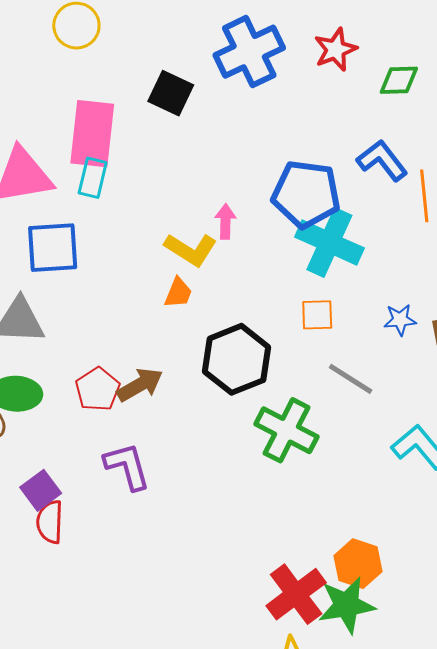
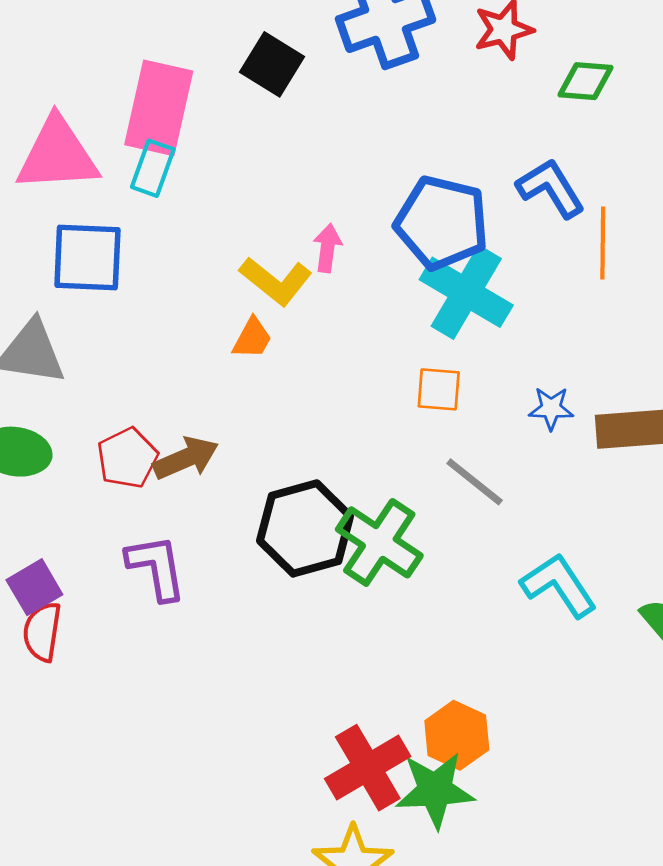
black hexagon: (237, 359) -> (305, 528), moved

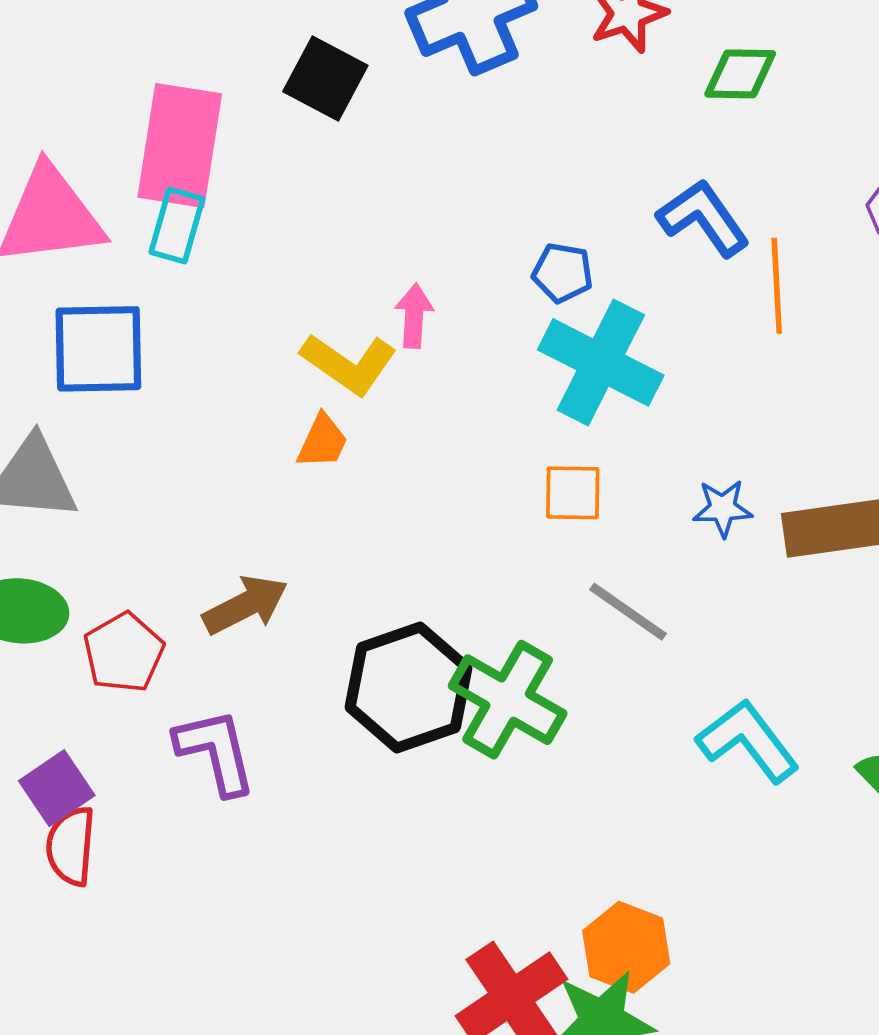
blue pentagon: (442, 223) -> (563, 273), size x0.5
red pentagon: (127, 458) -> (124, 653), moved

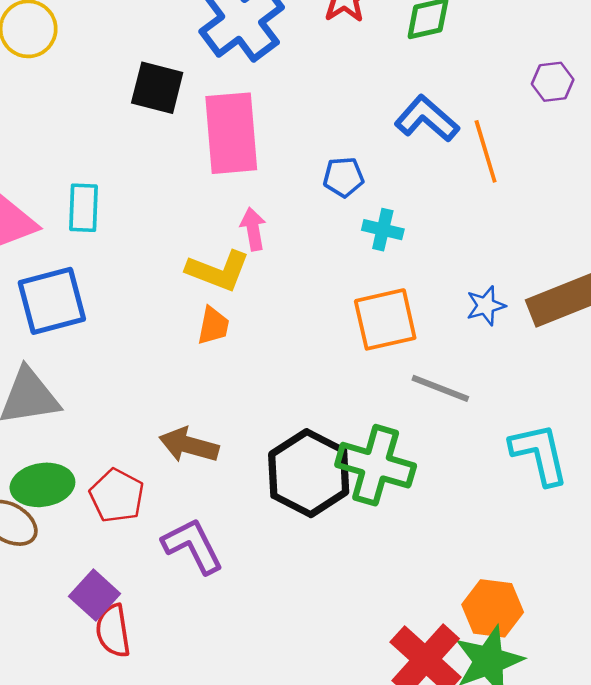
pink rectangle: (180, 146) -> (231, 133), moved
cyan cross: (601, 362) -> (383, 230), size x0.5
orange square: (573, 493) -> (385, 319), size x1.5
brown arrow: (245, 605) -> (189, 445), turned -124
cyan L-shape: (748, 741) -> (539, 454), turned 38

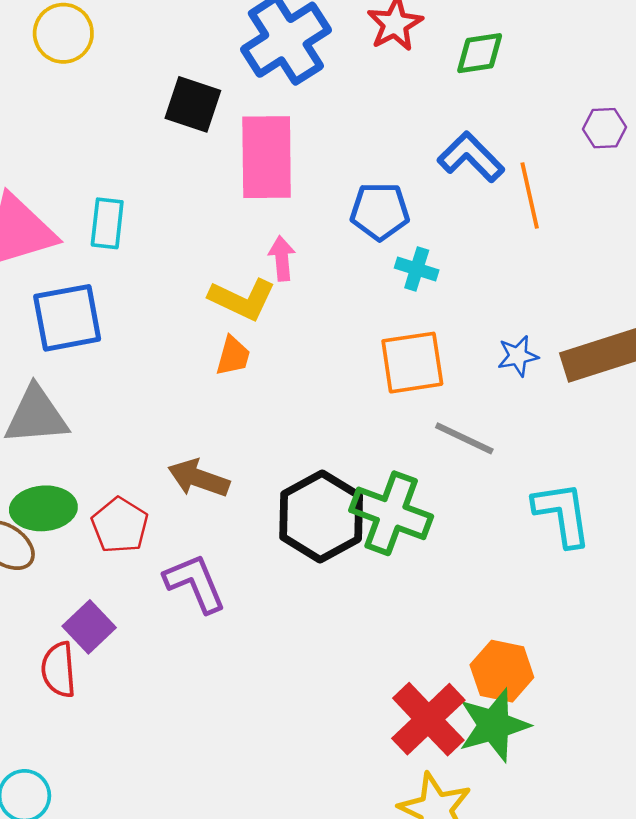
blue pentagon: (343, 177) -> (380, 211), size x1.4
red semicircle: (113, 631) -> (59, 670), moved

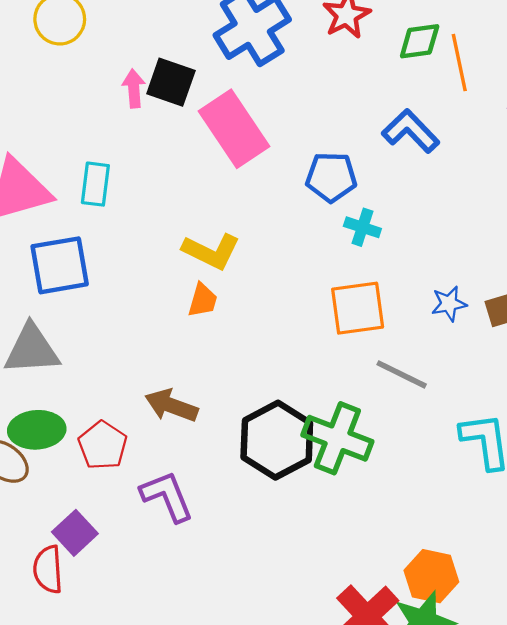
pink rectangle: (267, 157) -> (234, 129), turned -34
orange line: (530, 196) -> (459, 63), moved
pink arrow: (282, 258) -> (134, 88), moved

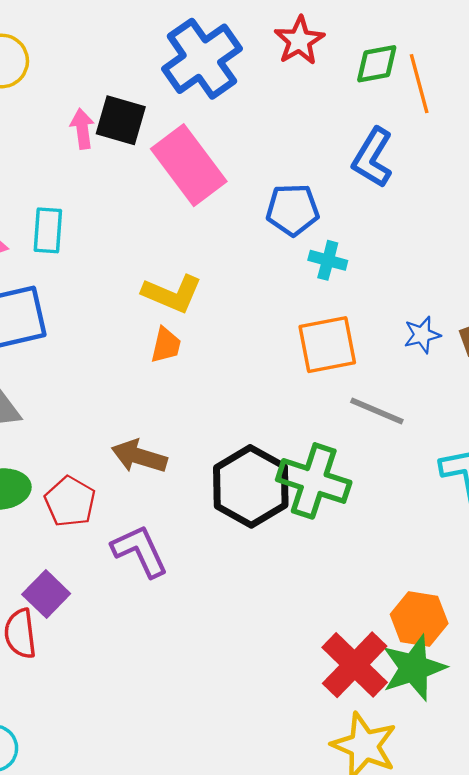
blue L-shape: (411, 131) -> (373, 158), turned -102

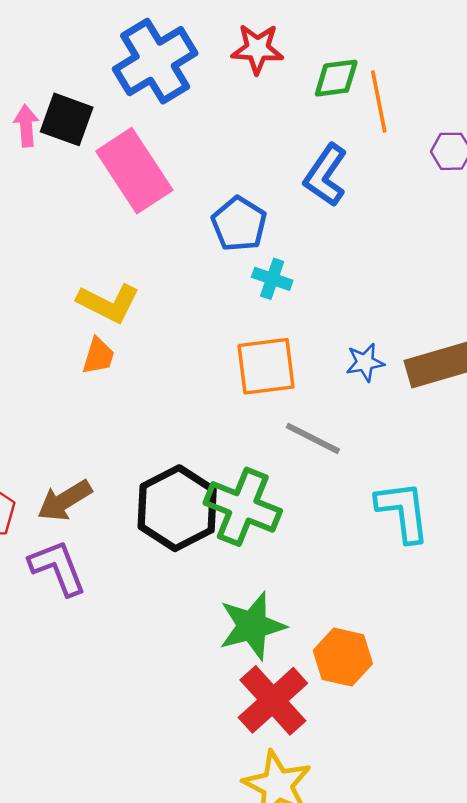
red star: (299, 41) -> (257, 49), turned 30
blue pentagon: (293, 210) -> (239, 224), turned 30
brown arrow: (139, 456) -> (65, 501), moved, turned -52
green star: (414, 668) -> (252, 626), moved

